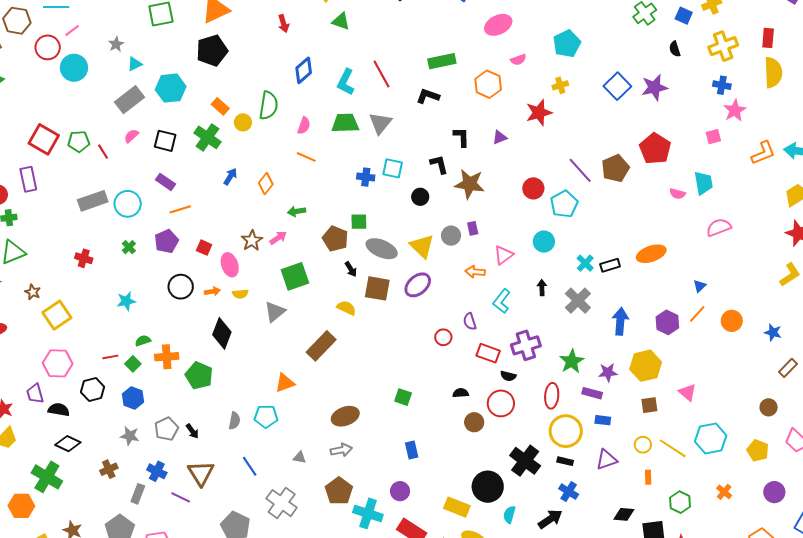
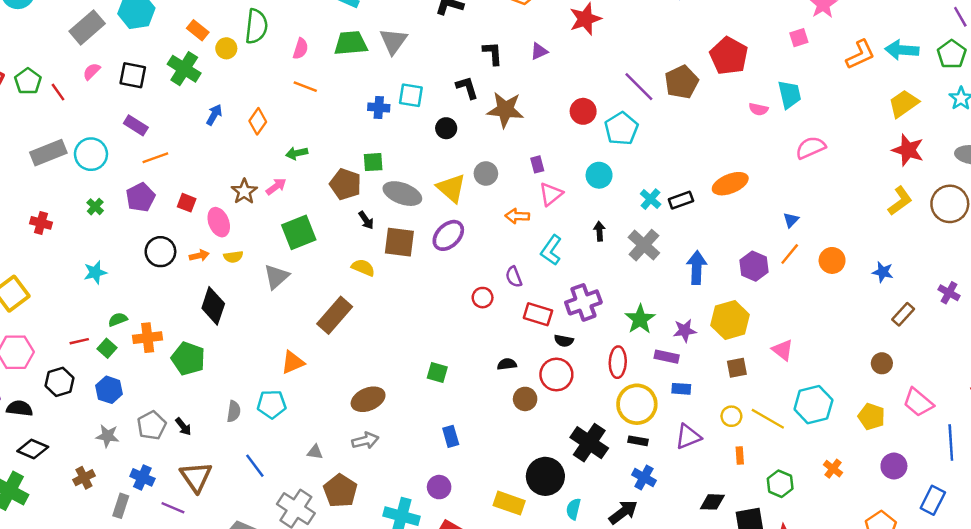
green pentagon: (79, 141) -> (28, 81), turned -30
purple rectangle: (473, 228) -> (537, 164), moved
brown pentagon: (339, 491) -> (340, 491), moved

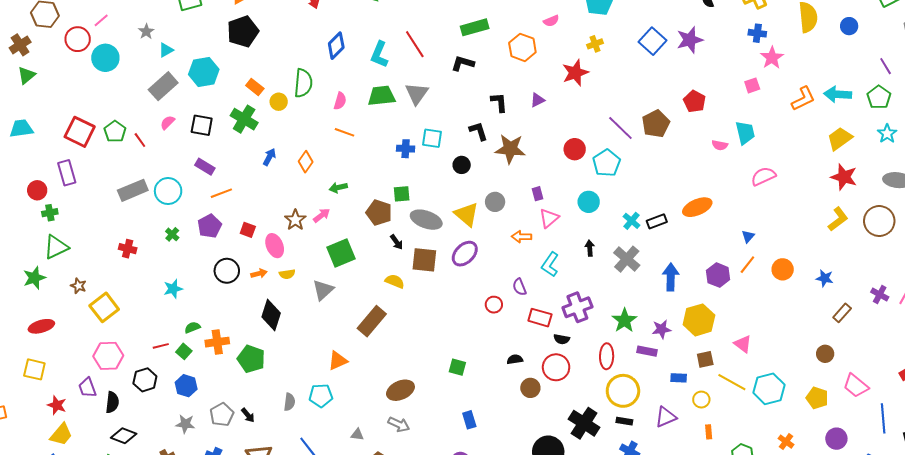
red pentagon: (729, 56) -> (694, 101), size x0.7
blue rectangle: (681, 389) -> (679, 378), moved
black semicircle: (20, 408) -> (112, 402), turned 90
yellow line: (768, 419) -> (732, 382), moved
gray arrow: (365, 441) -> (399, 424), turned 40

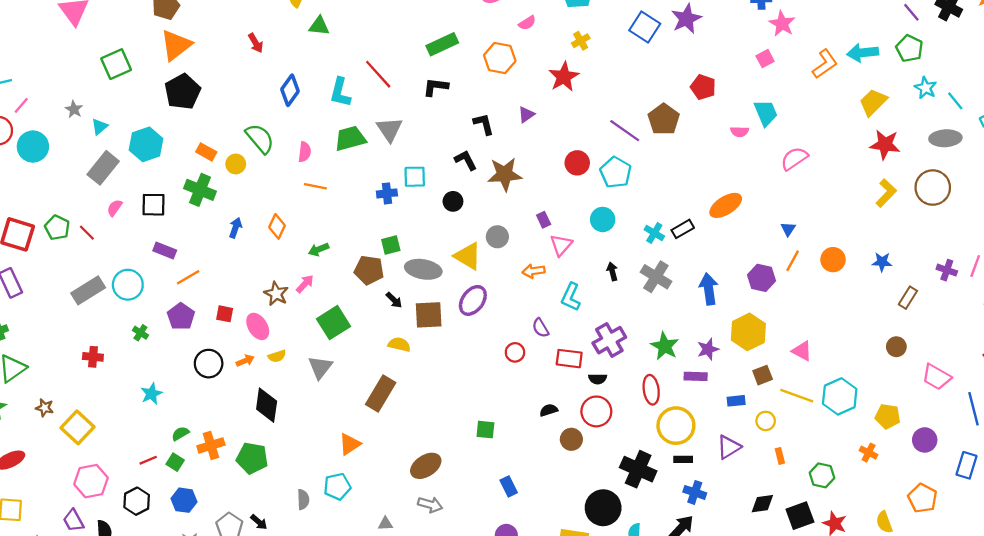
green semicircle: (303, 83) -> (260, 139), turned -36
yellow pentagon: (817, 398) -> (888, 416), moved

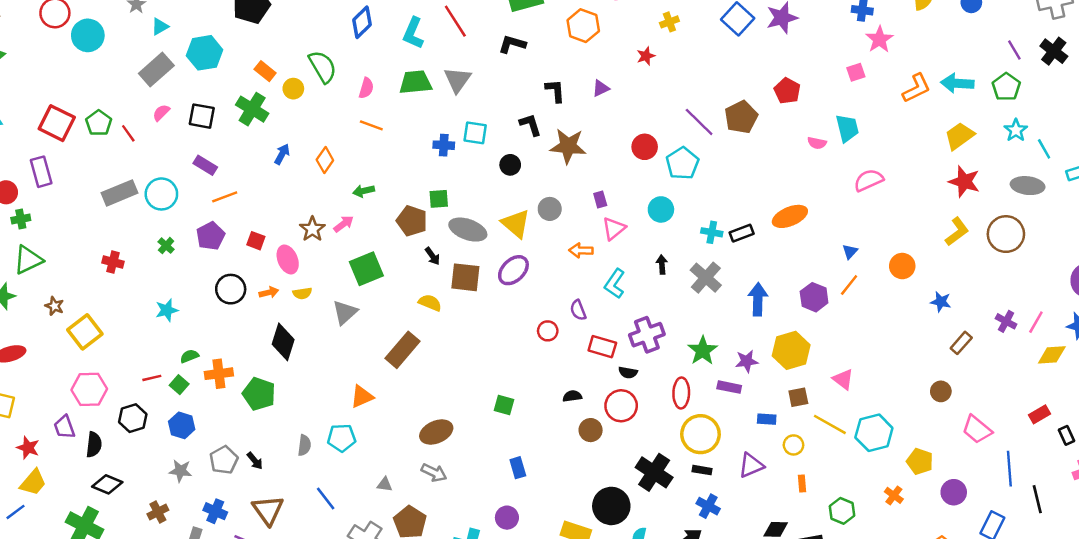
red star: (564, 77) -> (646, 56), size x0.6
cyan cross: (654, 233) -> (712, 232), turned -30
orange circle: (833, 260) -> (902, 266), moved

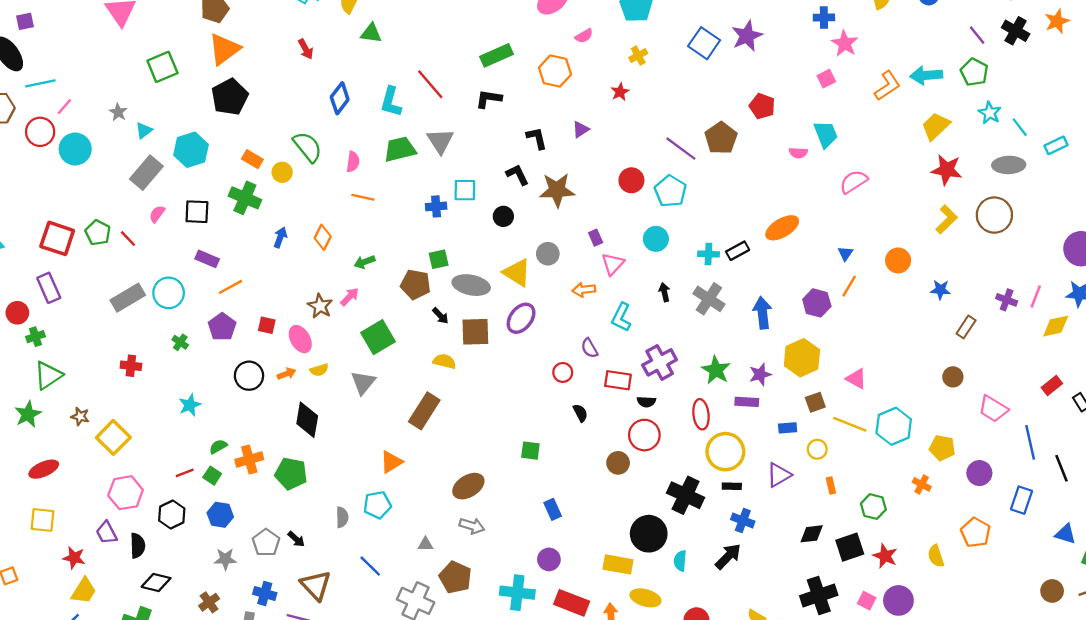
black semicircle: (572, 396) -> (580, 413), moved, turned 78

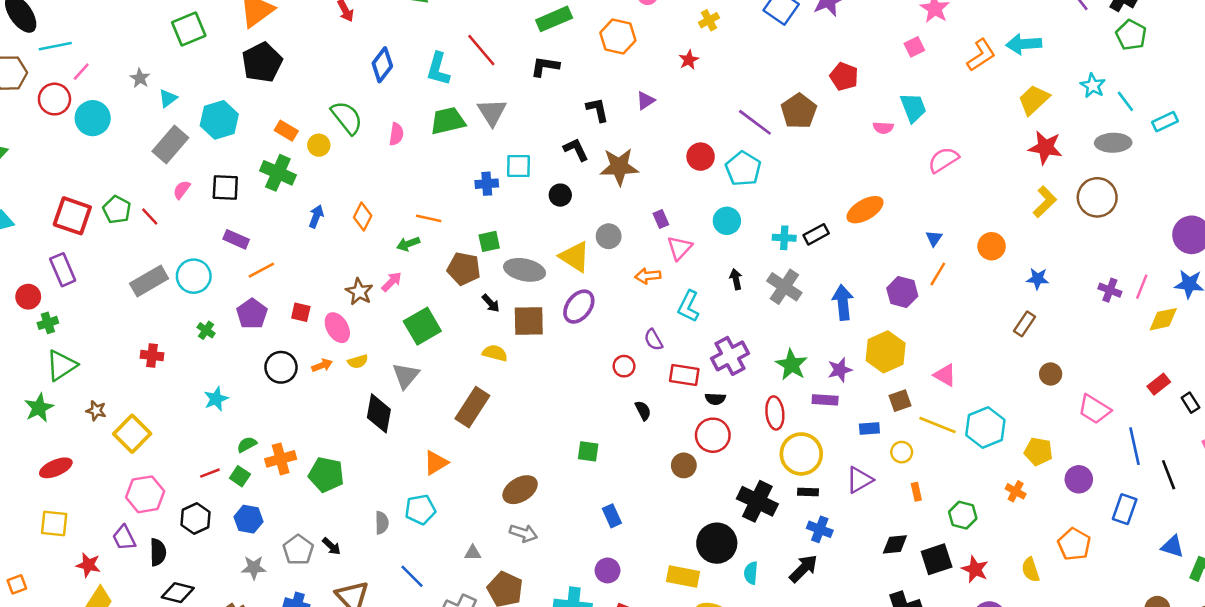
green pentagon: (974, 72) -> (1131, 35), moved
orange line: (363, 197) -> (429, 218), moved
brown rectangle: (966, 327) -> (1024, 324), moved
black diamond: (307, 420) -> (379, 413), moved

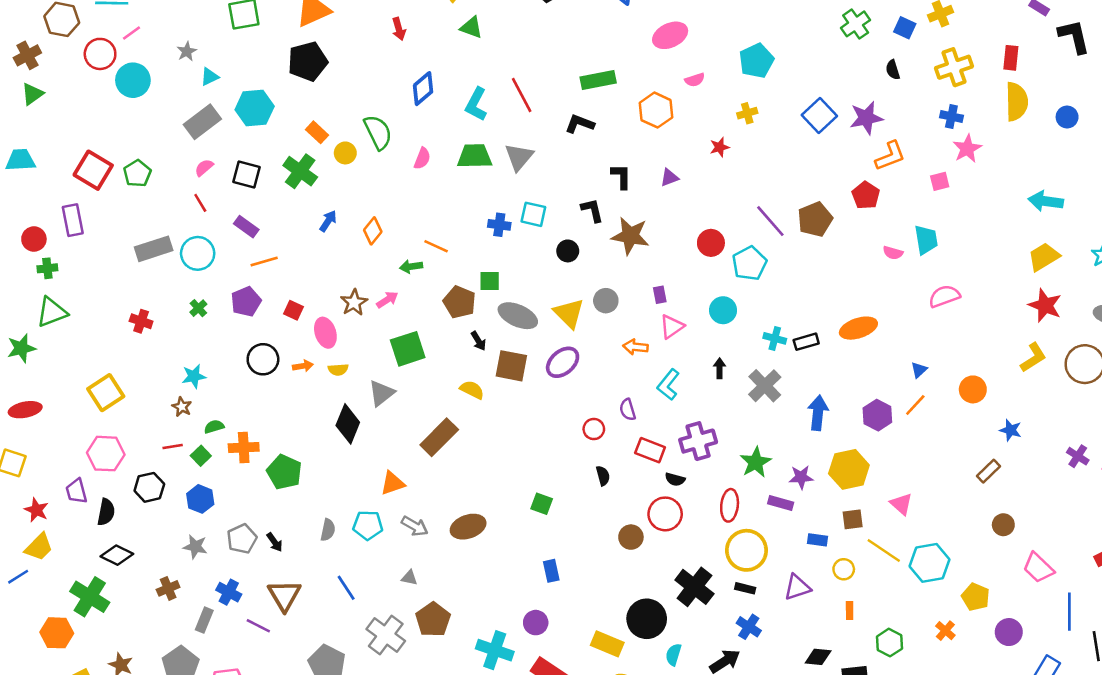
orange L-shape: (981, 55) -> (890, 156), moved
red line: (150, 216) -> (200, 203), moved
brown star: (96, 411) -> (182, 407), moved
gray arrow: (523, 533) -> (415, 526), moved

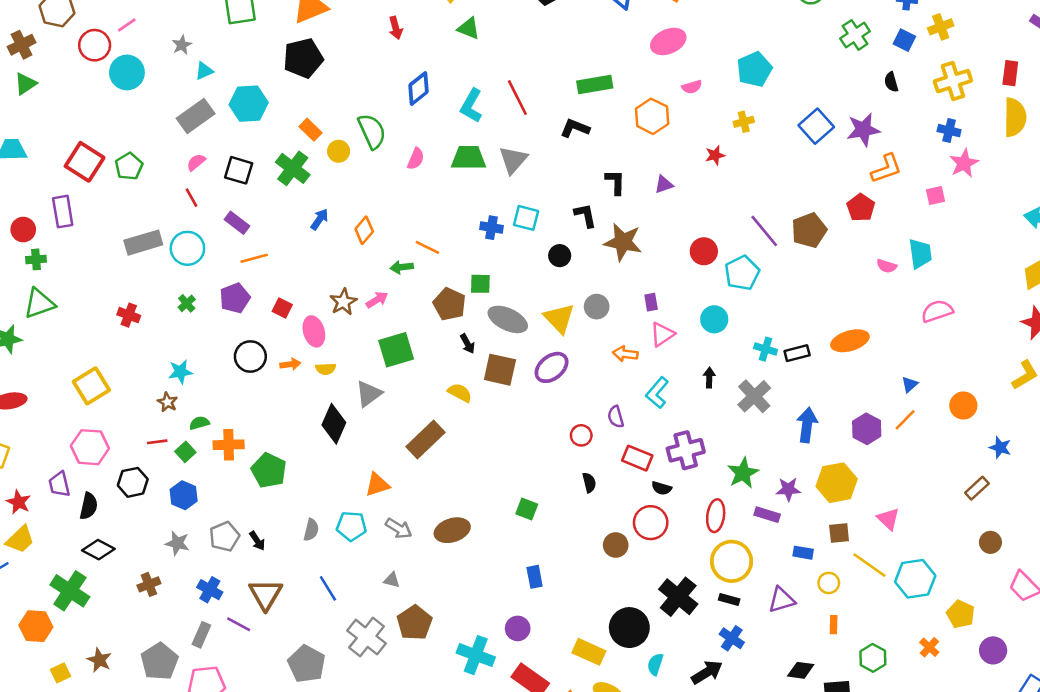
gray rectangle: (204, 620) -> (201, 635), moved

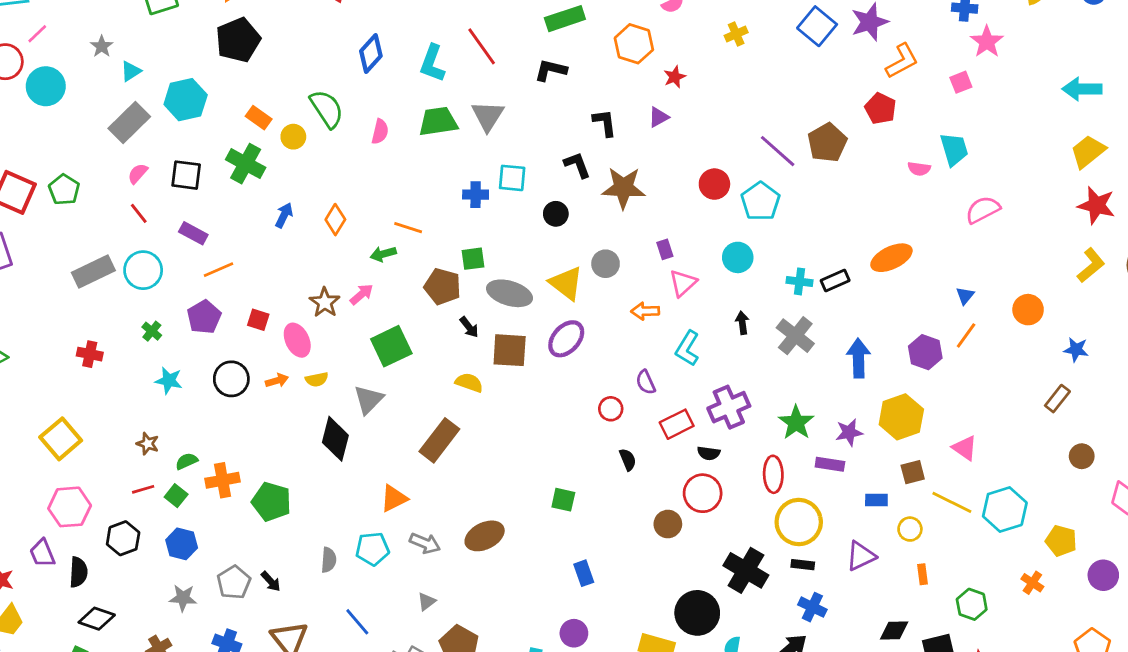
red star: (715, 155) -> (675, 77), moved
cyan star: (180, 372) -> (169, 381), moved, turned 30
red rectangle: (637, 458) -> (677, 424), turned -40
gray triangle: (392, 580) -> (426, 601), turned -42

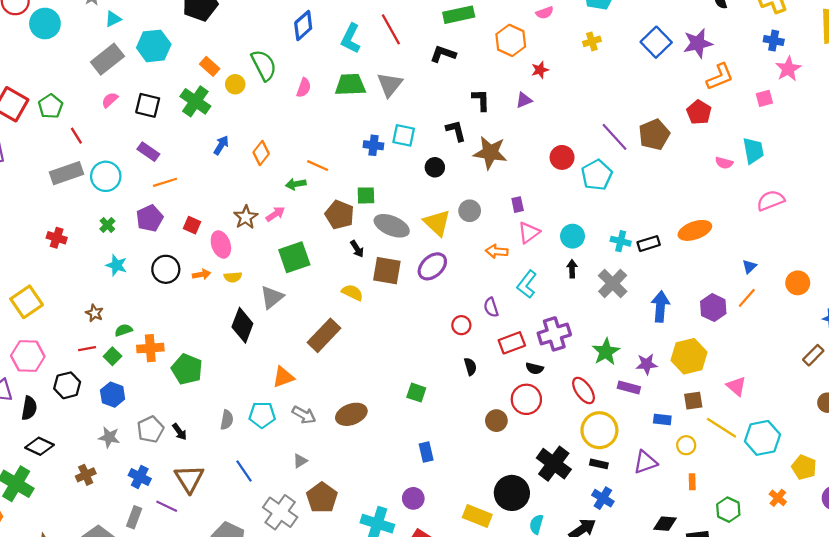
red line: (139, 213) -> (76, 136), moved
cyan circle: (738, 257) -> (572, 236), moved
red ellipse: (773, 474) -> (584, 391), turned -40

